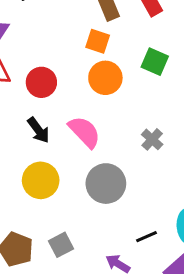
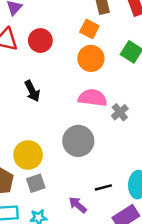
red circle: (41, 82) -> (40, 40), moved
pink semicircle: (85, 132) -> (93, 98), moved, turned -48
yellow circle: (41, 180) -> (28, 155), moved

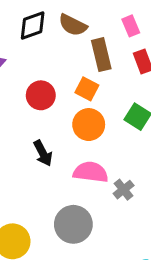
red circle: (40, 40) -> (41, 95), moved
black arrow: (32, 91) -> (43, 153), moved

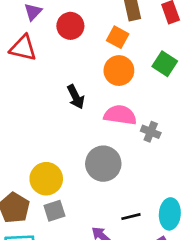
red circle: (41, 95) -> (70, 26), moved
gray cross: (124, 190) -> (151, 132), turned -30

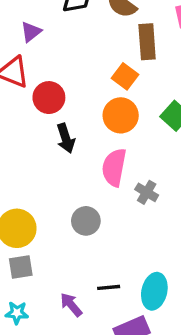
red circle: (70, 26) -> (49, 98), moved
pink semicircle: (120, 115) -> (114, 167), turned -96
gray circle: (103, 164) -> (86, 221), size x0.7

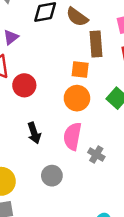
orange square: (125, 76) -> (80, 70), turned -30
black arrow: (66, 138) -> (34, 133), moved

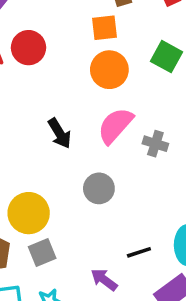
red circle: (24, 85) -> (28, 48), moved
pink semicircle: (72, 136) -> (115, 126), turned 44

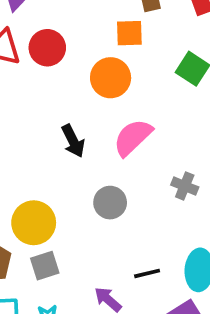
orange circle: (109, 70) -> (111, 78), moved
gray cross: (155, 144) -> (185, 186), moved

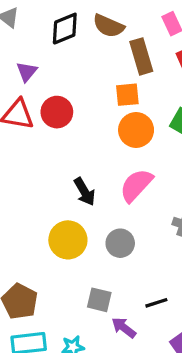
orange circle: (111, 78) -> (136, 130), moved
yellow circle: (34, 223) -> (68, 240), moved
gray square: (45, 266) -> (99, 300), moved, turned 35

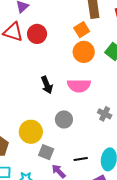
orange square: (127, 95) -> (82, 30), turned -35
pink semicircle: (136, 185) -> (79, 86), turned -140
yellow circle: (68, 240) -> (31, 132), moved

